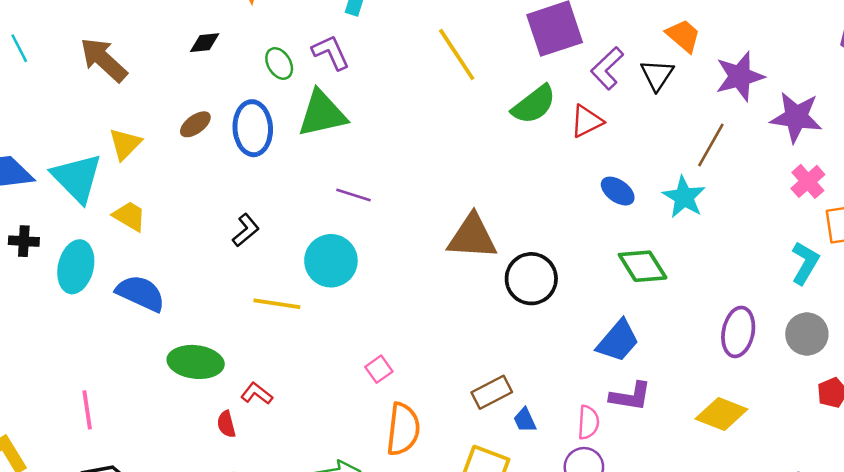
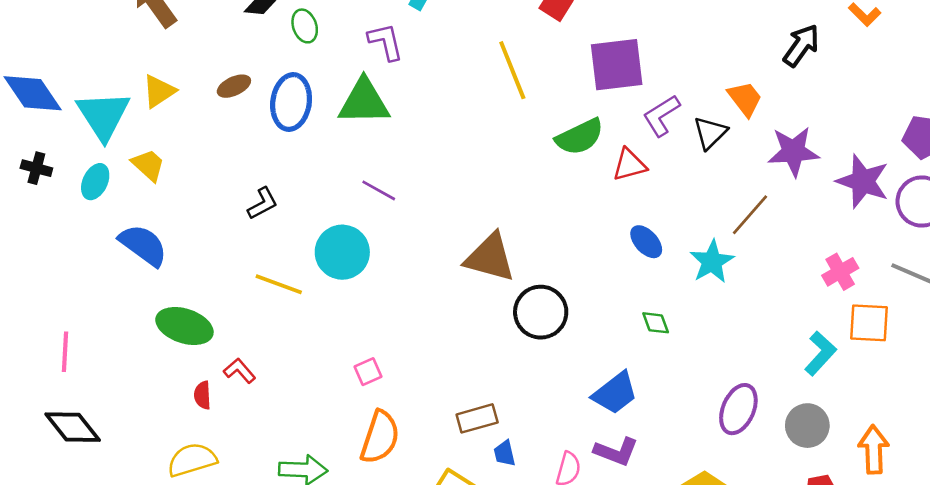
green ellipse: (279, 63) -> (305, 26), moved
purple star: (796, 117) -> (863, 181), moved
green diamond: (643, 266) -> (656, 323), size x0.6
cyan ellipse: (76, 267) -> (95, 182), moved, size x0.7

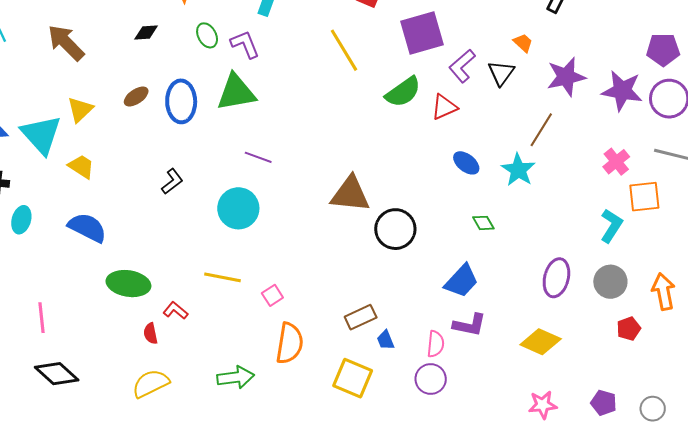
green ellipse: (305, 26) -> (207, 35), moved
orange trapezoid: (745, 99) -> (523, 43), size x0.7
cyan ellipse: (95, 182) -> (21, 220), moved
yellow line: (279, 284) -> (222, 277), moved

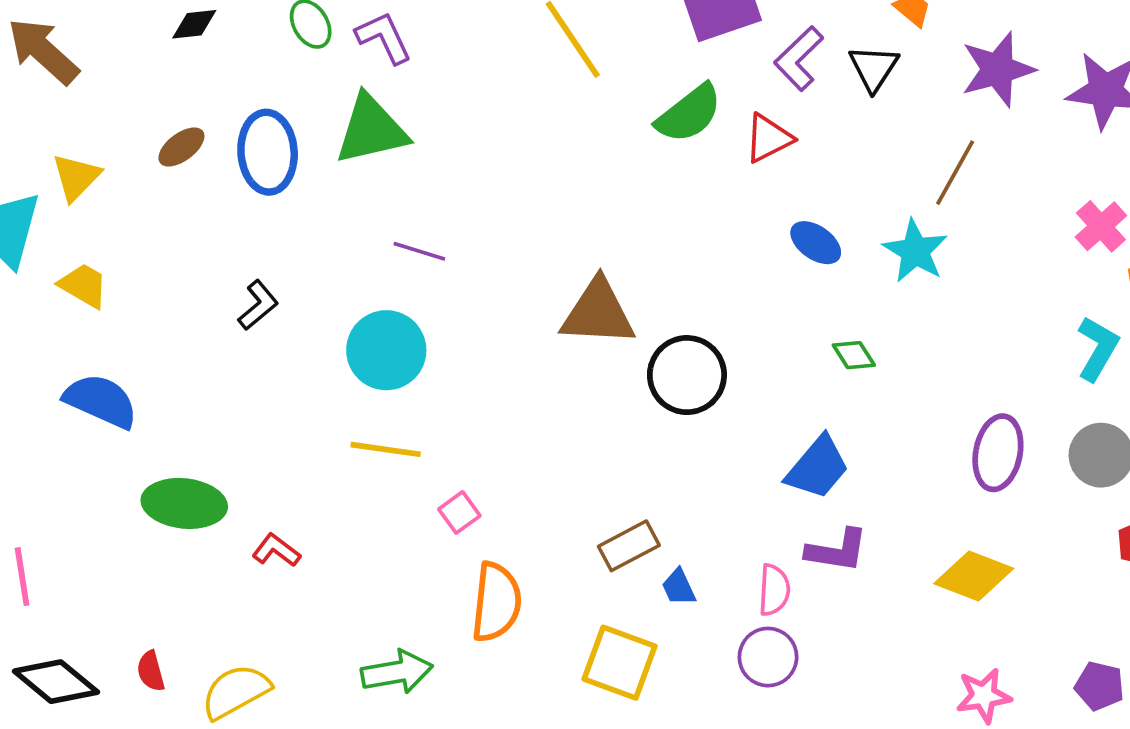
yellow line: (222, 277) -> (386, 449), moved
red semicircle: (151, 333) -> (151, 671), moved

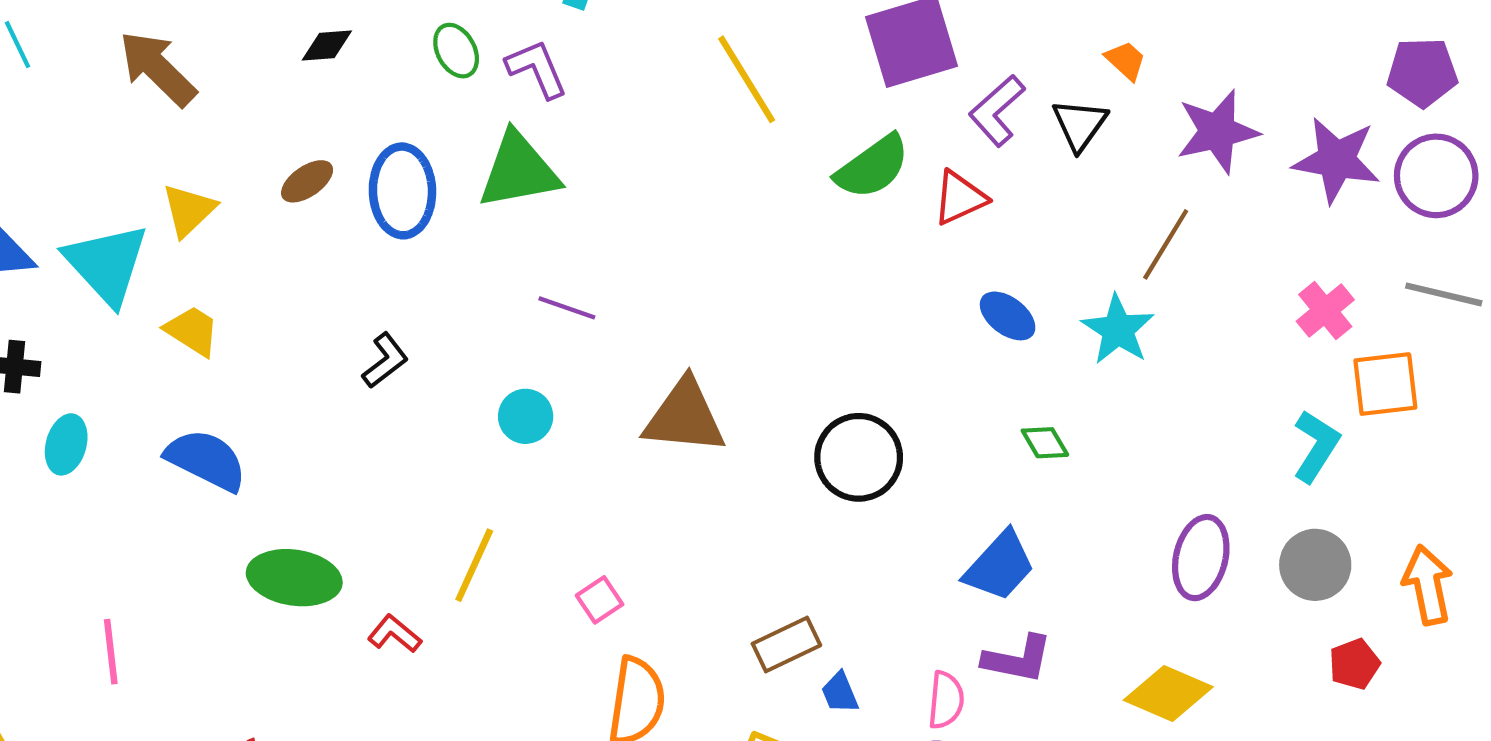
brown triangle: (598, 313) -> (684, 417), moved
cyan circle: (386, 350) -> (526, 416), size x0.6
yellow line: (386, 449) -> (474, 565), moved, turned -76

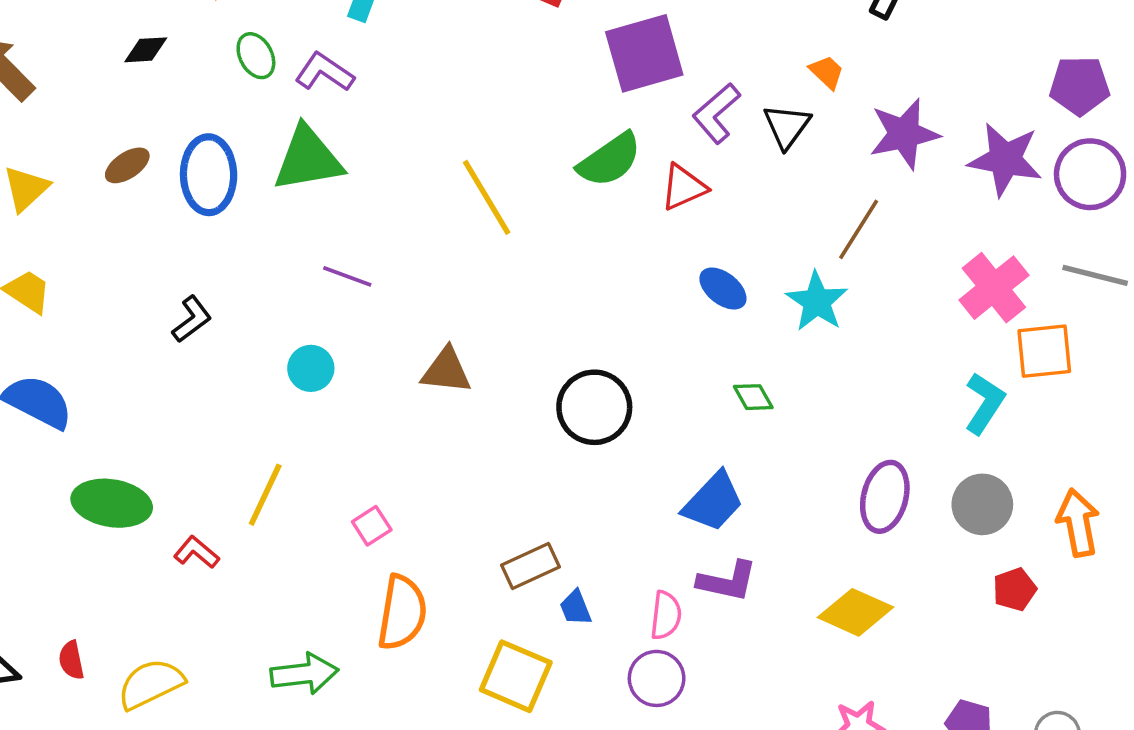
purple L-shape: (537, 69) -> (324, 72), turned -34
yellow line: (747, 79) -> (487, 197), moved
pink cross: (1325, 311) -> (994, 288), size x1.4
brown triangle: (684, 417) -> (446, 371), size x0.7

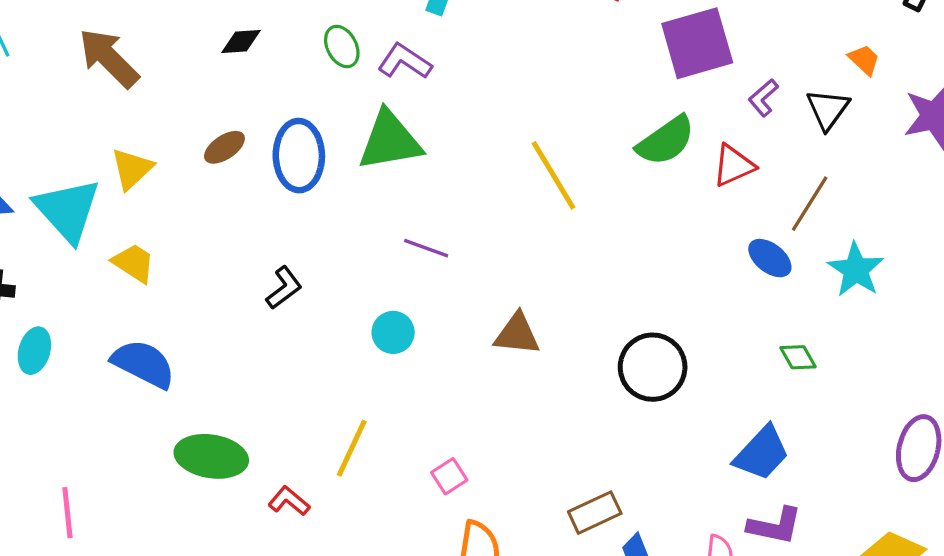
purple L-shape: (716, 113) -> (763, 98), size x0.7
brown line: (859, 229) -> (810, 204), moved

